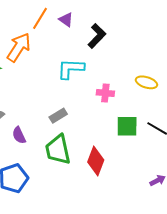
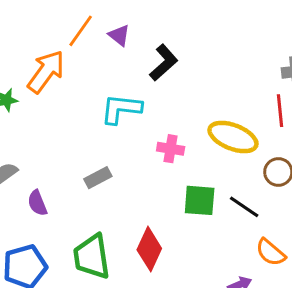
yellow ellipse: (146, 82) -> (233, 137), size x1.5
green trapezoid: (58, 150) -> (92, 257), moved

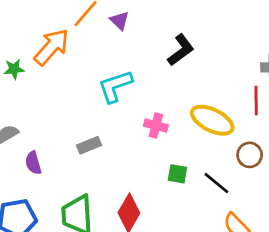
black L-shape: (164, 63) -> (181, 50), moved
cyan L-shape: (121, 109) -> (115, 86), turned -30
green square: (200, 200) -> (177, 174), size x0.7

